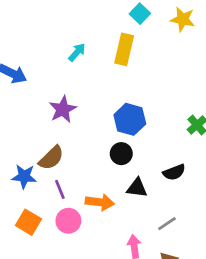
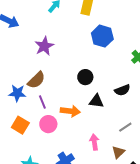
blue hexagon: (130, 119) -> (102, 36), moved
gray line: (167, 224) -> (125, 127), moved

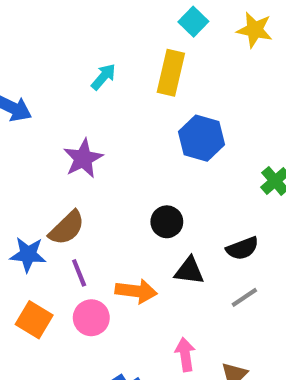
gray line: (125, 127) -> (244, 297), moved

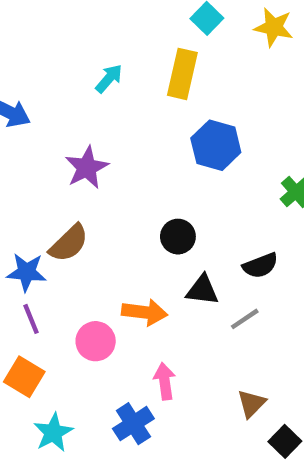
purple line: (79, 273) -> (31, 319), moved
gray line: (244, 297) -> (245, 319), moved
orange square: (34, 320) -> (24, 377), moved
pink arrow: (185, 354) -> (165, 381), moved

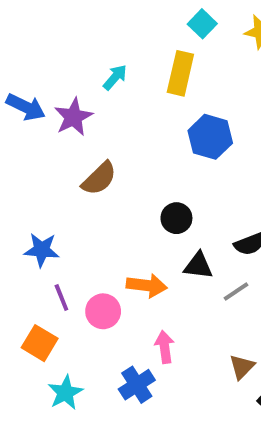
purple star: (87, 168) -> (73, 117), moved
brown semicircle: (69, 243) -> (99, 178), moved
purple line: (31, 319) -> (61, 297), moved

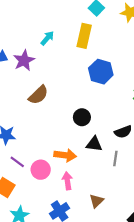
gray line: (236, 291) -> (115, 159), turned -48
purple line: (61, 297) -> (17, 162), turned -32
pink arrow: (165, 347) -> (67, 181), moved
brown triangle: (242, 367) -> (96, 201), moved

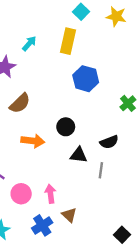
orange arrow: (65, 155) -> (33, 141), moved
pink circle: (41, 170) -> (21, 194), moved
brown triangle: (96, 201) -> (69, 215), moved, turned -32

